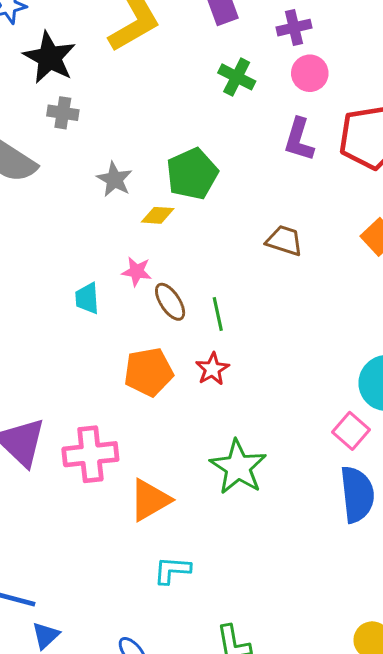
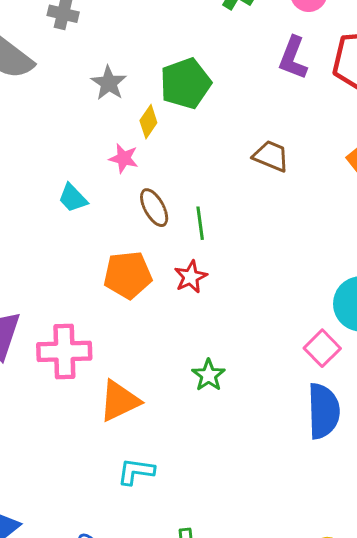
yellow diamond: (158, 215) -> (148, 122), turned -64
pink star: (137, 271) -> (124, 158), moved
cyan trapezoid: (87, 298) -> (73, 198), turned -44
green star: (238, 467) -> (208, 375), size x0.6

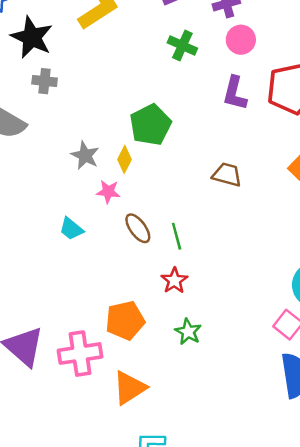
gray star: (109, 83) -> (85, 155), moved
orange pentagon: (128, 275) -> (125, 320), moved
green star: (208, 375) -> (188, 332), moved

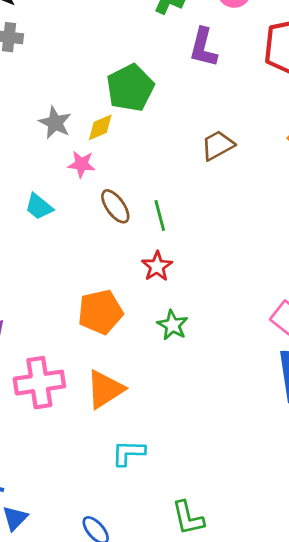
purple L-shape: (235, 93) -> (203, 48), moved
yellow diamond: (124, 159) -> (100, 127), turned 40
brown trapezoid: (227, 175) -> (218, 145), turned -44
pink cross: (80, 354) -> (39, 383), moved

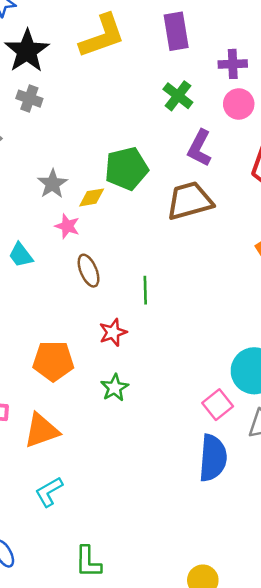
brown trapezoid: (218, 145) -> (190, 201), moved, size x1.5
green line: (160, 216) -> (145, 290), moved
cyan L-shape: (128, 453) -> (49, 492), turned -44

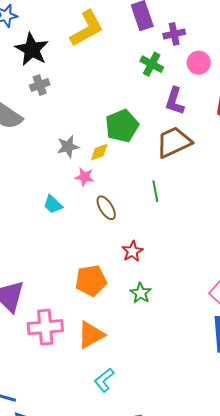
purple cross: (233, 64) -> (174, 34), moved
gray cross: (29, 99) -> (40, 85), turned -30
gray star: (52, 184) -> (68, 147), turned 30
green line: (145, 290) -> (155, 191), moved

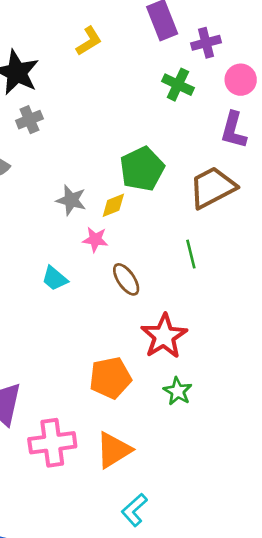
yellow L-shape: (87, 29) -> (89, 41), size x0.6
purple L-shape: (175, 101) -> (234, 130), moved
gray star: (68, 147) -> (71, 200), turned 30
red star: (132, 251) -> (164, 336), size x1.6

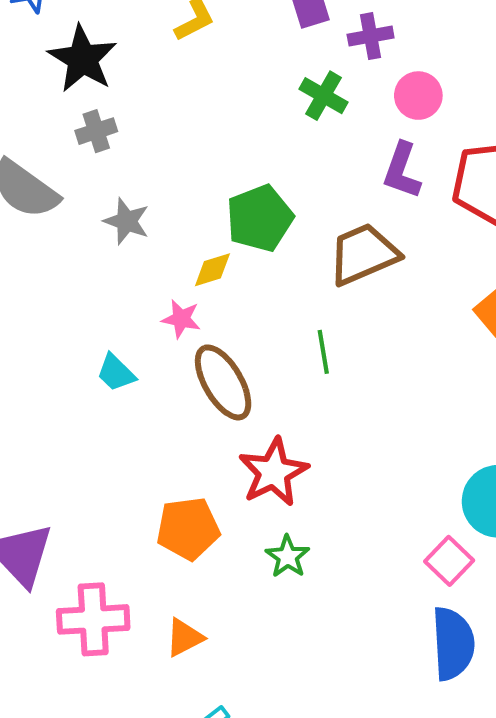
gray star: (71, 200) -> (127, 221), moved
brown ellipse: (126, 279) -> (223, 382), size x1.5
orange triangle: (114, 450) -> (184, 638), size x0.7

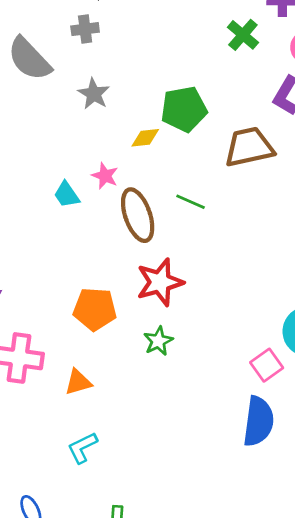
pink star: (181, 319) -> (105, 176), moved
green line: (323, 352) -> (191, 202), moved, turned -68

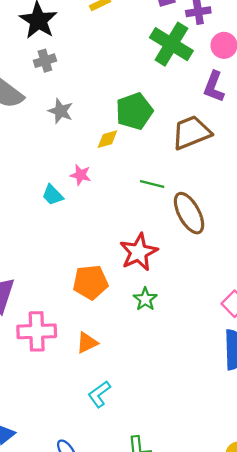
green cross: (243, 35) -> (171, 44), size x1.6
brown ellipse: (138, 215) -> (189, 213), moved

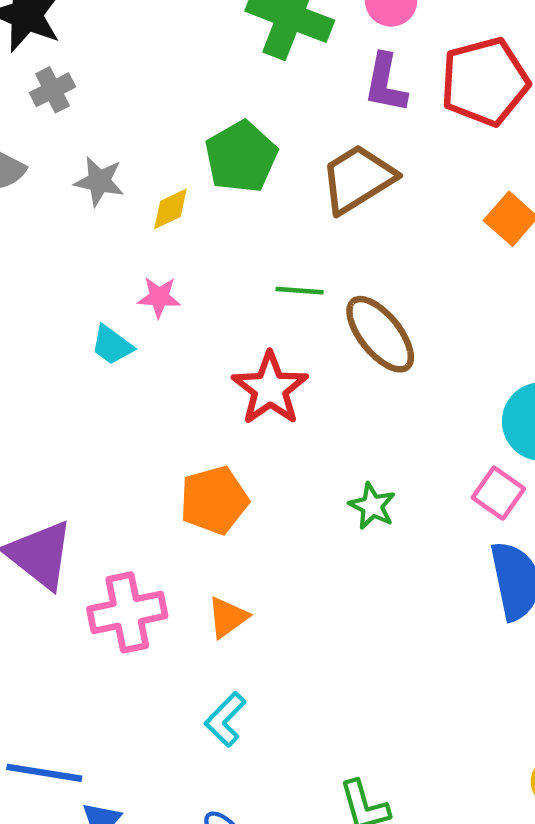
yellow diamond: (107, 139) -> (170, 209), moved
red star: (139, 252) -> (270, 389), moved
green star: (145, 299) -> (372, 506), moved
cyan L-shape: (99, 394) -> (225, 719), moved

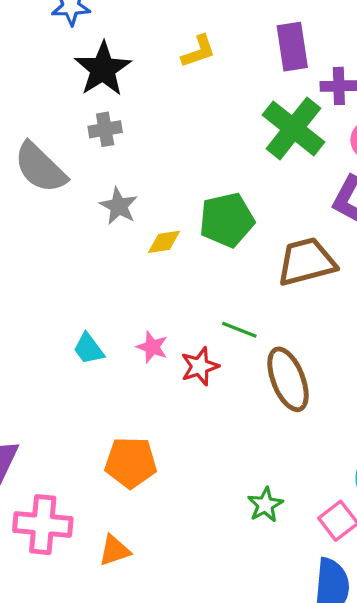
pink star: (159, 297) -> (152, 347), moved
cyan trapezoid: (112, 345) -> (89, 349), moved
red star: (270, 389) -> (200, 366), moved, size x0.7
green star: (372, 506) -> (265, 505), moved

